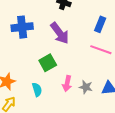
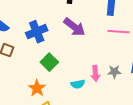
green square: (48, 63) -> (49, 62), moved
cyan semicircle: (37, 90) -> (78, 84), moved, turned 112

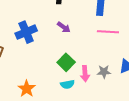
purple arrow: (74, 27) -> (64, 27), size x0.6
green square: (49, 62) -> (66, 62), moved

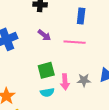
pink line: (108, 32) -> (75, 42), moved
green square: (66, 62) -> (46, 70), turned 30

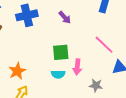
pink line: (75, 42) -> (104, 45), moved, turned 30
gray star: (84, 80) -> (96, 85), moved

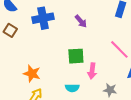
orange star: (17, 71) -> (32, 74), turned -30
cyan semicircle: (58, 74) -> (72, 88), moved

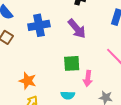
purple arrow: (81, 21) -> (77, 29), size x1.5

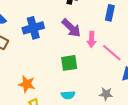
pink arrow: (88, 78) -> (92, 39), moved

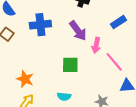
blue rectangle: (110, 13) -> (118, 22), turned 35

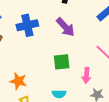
pink arrow: (96, 45) -> (86, 75), moved

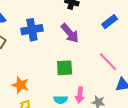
pink arrow: (86, 75) -> (80, 95), moved

